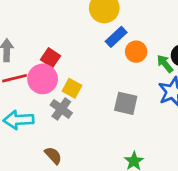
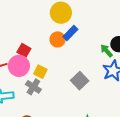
orange circle: (136, 52) -> (58, 39), moved
gray square: (126, 103) -> (80, 81), turned 36

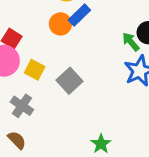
gray square: (80, 81) -> (69, 81), moved
gray cross: (33, 87) -> (22, 106), moved

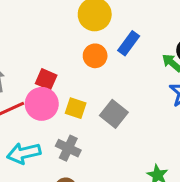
blue rectangle: (79, 15) -> (129, 43), moved

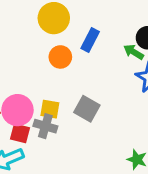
red square: (46, 79) -> (20, 133), moved
gray cross: (68, 148) -> (45, 126), moved

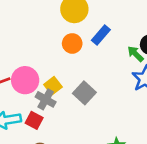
yellow square: (50, 109) -> (53, 86), turned 30
red square: (20, 133) -> (34, 120), moved

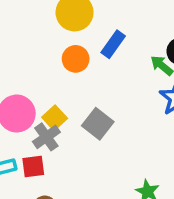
gray cross: (46, 99) -> (46, 137), turned 30
red square: (34, 120) -> (33, 166), turned -30

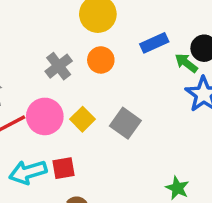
blue rectangle: (113, 44) -> (154, 43), moved, turned 32
gray cross: (46, 137) -> (59, 66), moved

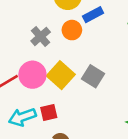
blue rectangle: (154, 43) -> (93, 15), moved
yellow square: (82, 119) -> (61, 75), size x1.5

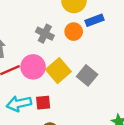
gray cross: (41, 36) -> (45, 34), turned -30

